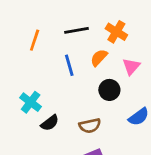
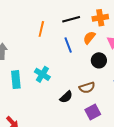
orange cross: (116, 32) -> (100, 18), turned -35
black semicircle: (50, 123) -> (66, 97), moved

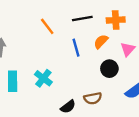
orange line: (41, 29) -> (47, 26), turned -56

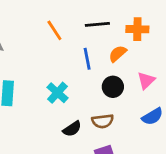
pink triangle: (128, 49) -> (146, 80), moved
black circle: (109, 69) -> (113, 87), moved
cyan cross: (43, 78) -> (57, 93), moved

